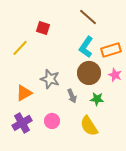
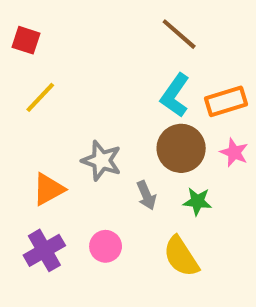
red square: (43, 28) -> (26, 40), moved

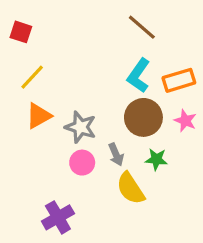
orange triangle: (48, 189) -> (39, 116), moved
pink circle: (106, 246) -> (82, 163), moved
purple cross: (44, 250) -> (58, 217), moved
yellow semicircle: (181, 257) -> (131, 188), moved

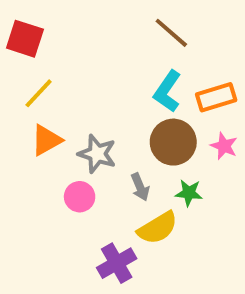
red square: (21, 32) -> (25, 39), size x1.4
pink circle: (82, 163) -> (80, 197), moved
yellow semicircle: (131, 188) -> (158, 228), turned -88
purple cross: (58, 217) -> (117, 263), moved

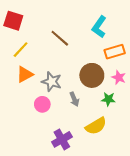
brown line: (171, 33) -> (60, 38), moved
cyan L-shape: (167, 91) -> (99, 27), moved
green star: (189, 193) -> (108, 99), moved
yellow semicircle: (158, 228) -> (96, 126), moved

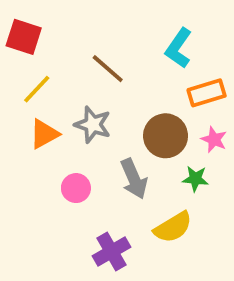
gray star: (52, 82) -> (93, 125), moved
gray arrow: (74, 99) -> (134, 179), size x1.5

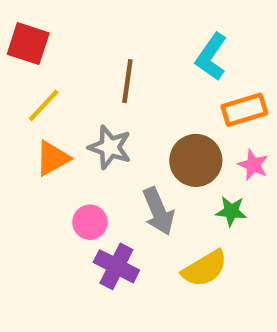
brown line: (108, 69) -> (127, 81), turned 57
purple cross: (111, 251) -> (116, 266), moved, turned -33

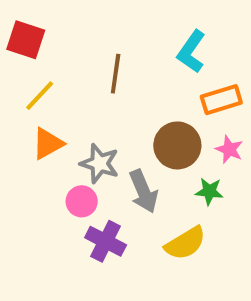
gray star: (110, 147) -> (100, 163), moved

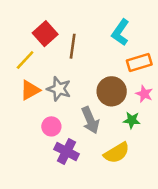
red square: (26, 40) -> (45, 34), moved, turned 30
gray star: (100, 163) -> (59, 89), moved

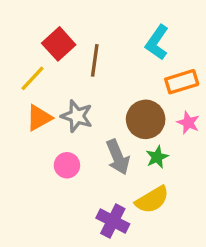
green star: (132, 120) -> (157, 157), moved, turned -30
purple cross: (66, 152) -> (113, 221), moved

